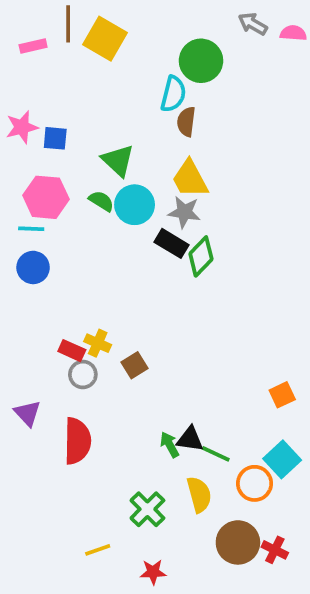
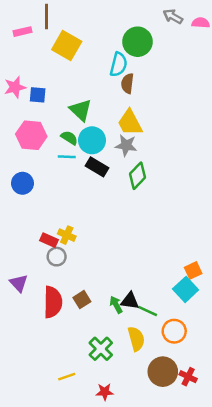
yellow square: (105, 39) -> (67, 46), moved
cyan line: (31, 229) -> (67, 157), moved
black rectangle: (171, 243) -> (97, 167), moved
brown square: (135, 365) -> (82, 300), moved
cyan square: (282, 459) -> (186, 289), moved

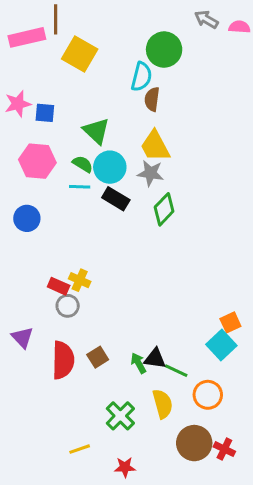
pink rectangle: (22, 32) -> (27, 37), size x1.6

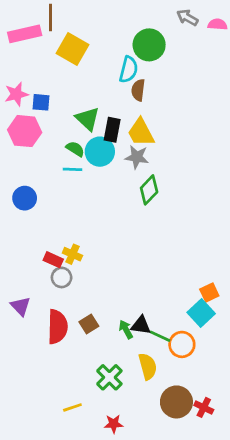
pink hexagon: (37, 161) -> (25, 131), moved
black rectangle: (116, 199) -> (112, 130), moved, turned 70
orange circle: (208, 395) -> (182, 344), moved

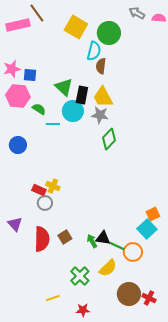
brown line: (51, 18) -> (37, 13), turned -36
yellow square: (72, 49) -> (76, 27), moved
green semicircle: (75, 149) -> (39, 109), moved
yellow semicircle: (148, 366) -> (108, 268), turned 60

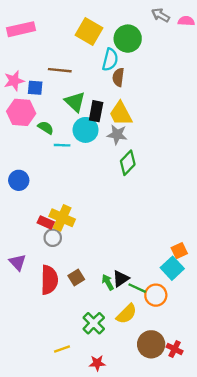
brown line: (37, 13) -> (60, 70), moved, turned -48
blue circle: (18, 145) -> (19, 180), moved
yellow cross: (53, 186) -> (62, 218), size x1.5
black triangle: (103, 238) -> (121, 279), turned -42

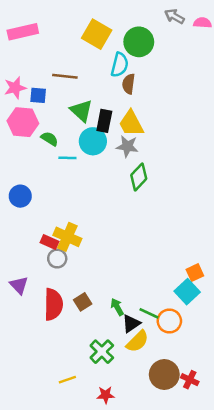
black triangle: (121, 279) -> (131, 324), moved

